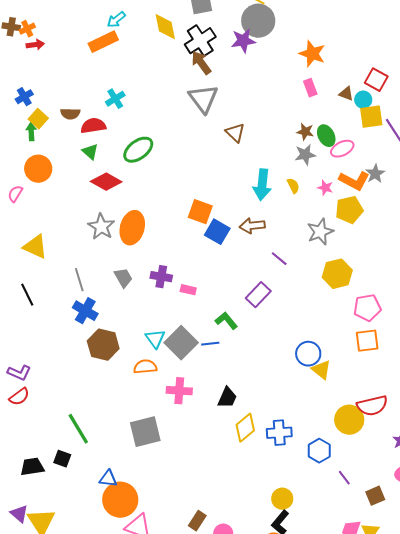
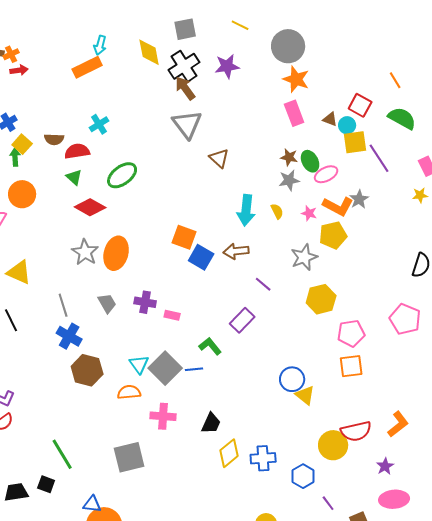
cyan arrow: (116, 20) -> (100, 45), turned -36
gray circle: (258, 21) -> (288, 46), moved
pink rectangle: (310, 88) -> (294, 113), size x1.4

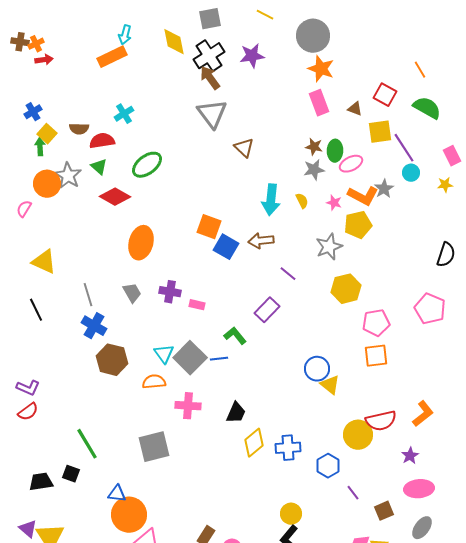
cyan circle: (347, 125) -> (411, 173), moved
green ellipse: (310, 161) -> (335, 151), turned 30
gray star: (85, 252) -> (68, 176), moved

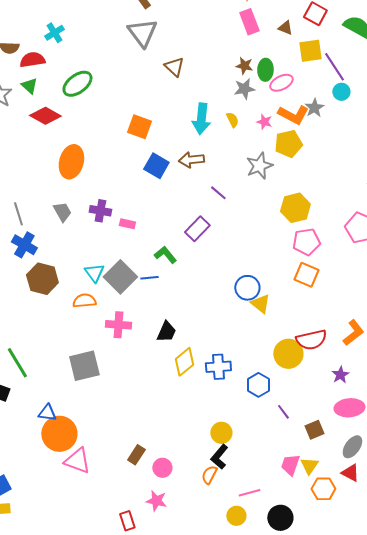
orange square: (209, 227) -> (139, 127), moved
yellow hexagon: (346, 289) -> (295, 208), moved
orange square: (376, 356) -> (306, 275), turned 30

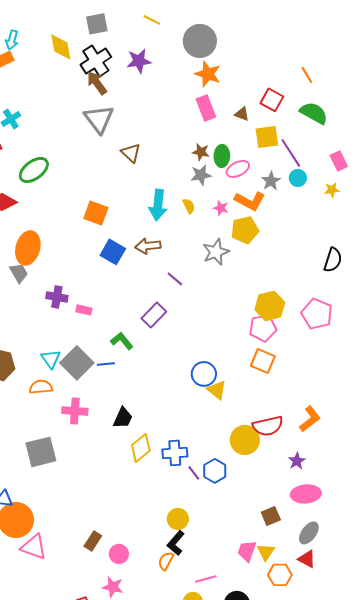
gray star: (314, 108) -> (271, 181), moved
yellow hexagon: (295, 208) -> (270, 306), moved
gray trapezoid: (62, 212) -> (19, 273), moved
purple line: (283, 412) -> (194, 473), moved

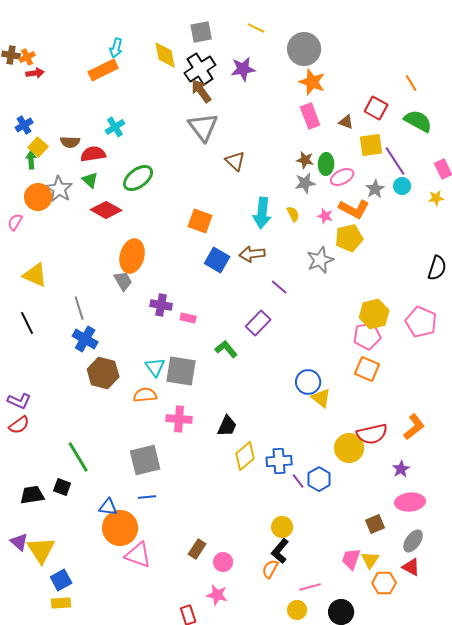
gray square: (77, 363) -> (181, 371), turned -36
blue line: (106, 364) -> (147, 497), moved

